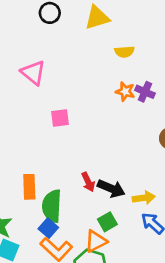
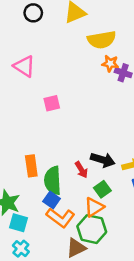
yellow semicircle: (124, 52) -> (102, 40), size x1.6
orange star: (125, 91) -> (110, 63), moved
red arrow: (88, 182) -> (81, 170), moved

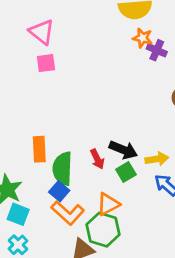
pink square: (52, 103) -> (46, 63), moved
green square: (102, 189) -> (126, 172), moved

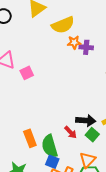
pink square: (46, 63) -> (27, 73), moved

